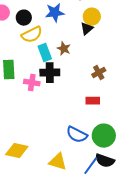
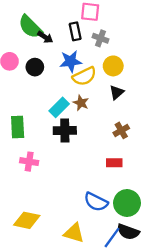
black triangle: (87, 29) -> (117, 92), moved
yellow semicircle: (32, 35) -> (84, 76), moved
cyan rectangle: (45, 53) -> (59, 107), turned 66
pink cross: (32, 83) -> (29, 162), moved

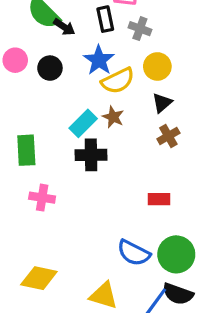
blue star: (71, 61) -> (99, 60), turned -30
brown cross: (121, 130) -> (168, 136), moved

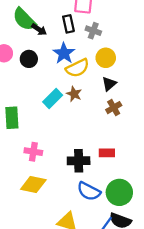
black cross: (91, 155) -> (79, 161), moved
pink cross: (42, 198) -> (33, 152), moved
yellow diamond: (39, 278) -> (33, 184), moved

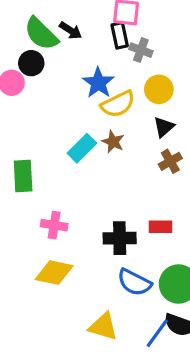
black rectangle: (68, 24) -> (120, 35), moved
black arrow: (39, 30) -> (71, 30), moved
black circle: (29, 59) -> (31, 63), moved

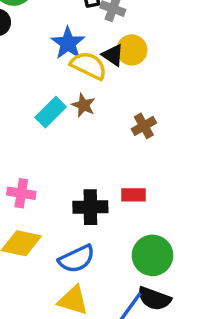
yellow semicircle: (118, 104) -> (89, 66), turned -128
black triangle: (164, 127) -> (113, 55), moved, turned -45
blue semicircle: (134, 282) -> (77, 259), moved, turned -52

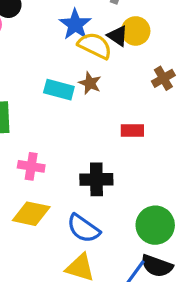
cyan rectangle: (51, 112) -> (59, 90), turned 60
brown cross: (144, 126) -> (163, 78), moved
red rectangle: (134, 195) -> (132, 130), moved
blue semicircle: (77, 259) -> (83, 228), turned 60

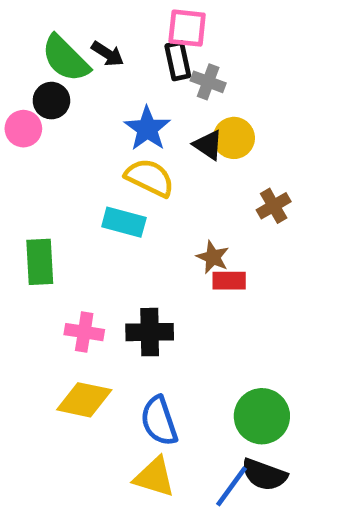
yellow semicircle: (95, 46) -> (150, 178), moved
brown star: (90, 83) -> (213, 257), moved
black cross: (96, 179) -> (150, 332), moved
blue semicircle: (83, 228) -> (159, 421), turned 36

